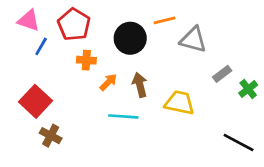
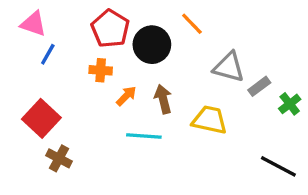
orange line: (164, 20) -> (192, 24), turned 60
red pentagon: (74, 25) -> (110, 29), moved
gray triangle: (193, 40) -> (229, 67), moved

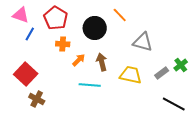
red pentagon: (110, 29) -> (56, 18), moved
gray rectangle: (259, 86) -> (162, 73), moved

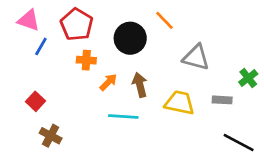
green cross: (181, 65) -> (248, 78), moved
gray rectangle: (162, 73) -> (222, 100), turned 40
red square: (26, 74) -> (35, 101), size x0.6

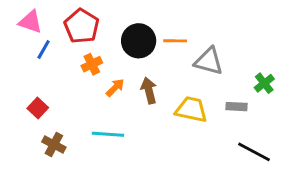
orange line: (165, 20) -> (175, 41), moved, turned -45
orange cross: (86, 60) -> (92, 64), turned -30
cyan line: (123, 116) -> (108, 134), moved

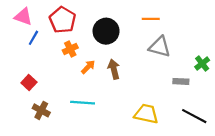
orange line: (175, 41) -> (151, 19), moved
yellow trapezoid: (191, 109) -> (146, 114), moved

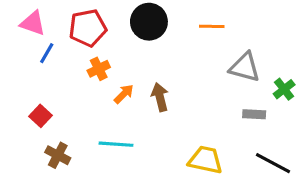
red pentagon: (62, 20) -> (88, 28), turned 30
black circle: (106, 31) -> (149, 22), moved
gray triangle: (160, 47) -> (245, 67), moved

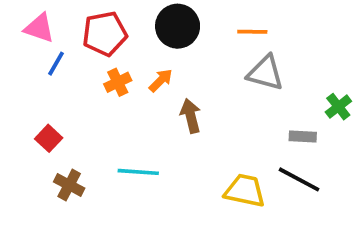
gray triangle: (245, 67) -> (265, 73), moved
orange arrow: (124, 94) -> (161, 80), moved
black line: (273, 163) -> (299, 179), moved

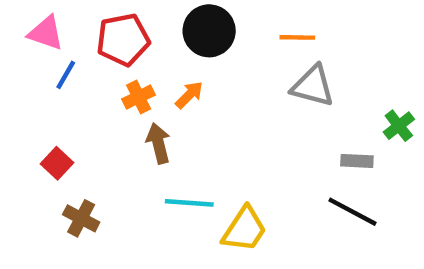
brown arrow: (191, 116) -> (158, 143), moved
cyan line: (138, 172) -> (189, 203), moved
yellow trapezoid: (245, 191) -> (244, 229), moved, turned 111

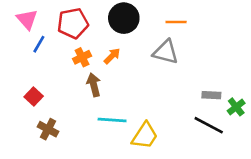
pink triangle: (46, 33) -> (27, 19), turned 30
gray triangle: (313, 86) -> (166, 52), moved
green cross: (399, 126) -> (236, 107), moved

